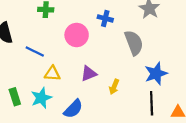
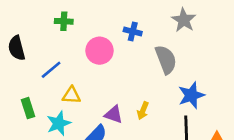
blue line: (35, 52) -> (51, 70), turned -66
purple triangle: (89, 74) -> (114, 114), moved, turned 42
green rectangle: (15, 97) -> (28, 108), moved

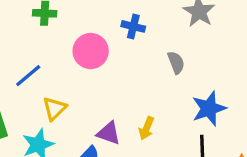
gray semicircle: (166, 60) -> (176, 63), size x0.6
yellow triangle: (71, 95) -> (54, 109), turned -48

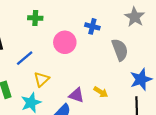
gray semicircle: (176, 63) -> (120, 50), size x1.5
yellow arrow: (146, 128) -> (101, 92), turned -80

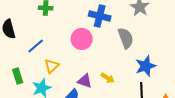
blue cross: (92, 26) -> (100, 16), size x1.5
pink circle: (65, 42) -> (82, 39), moved

